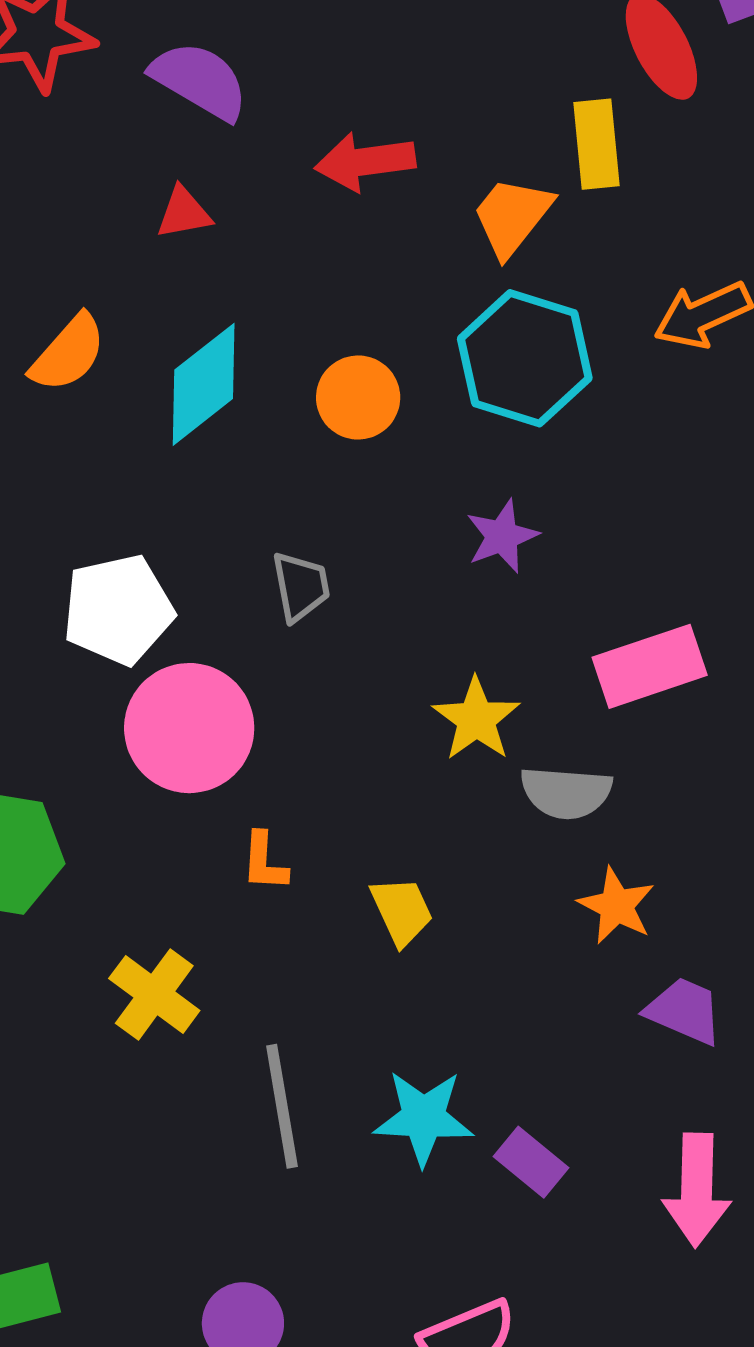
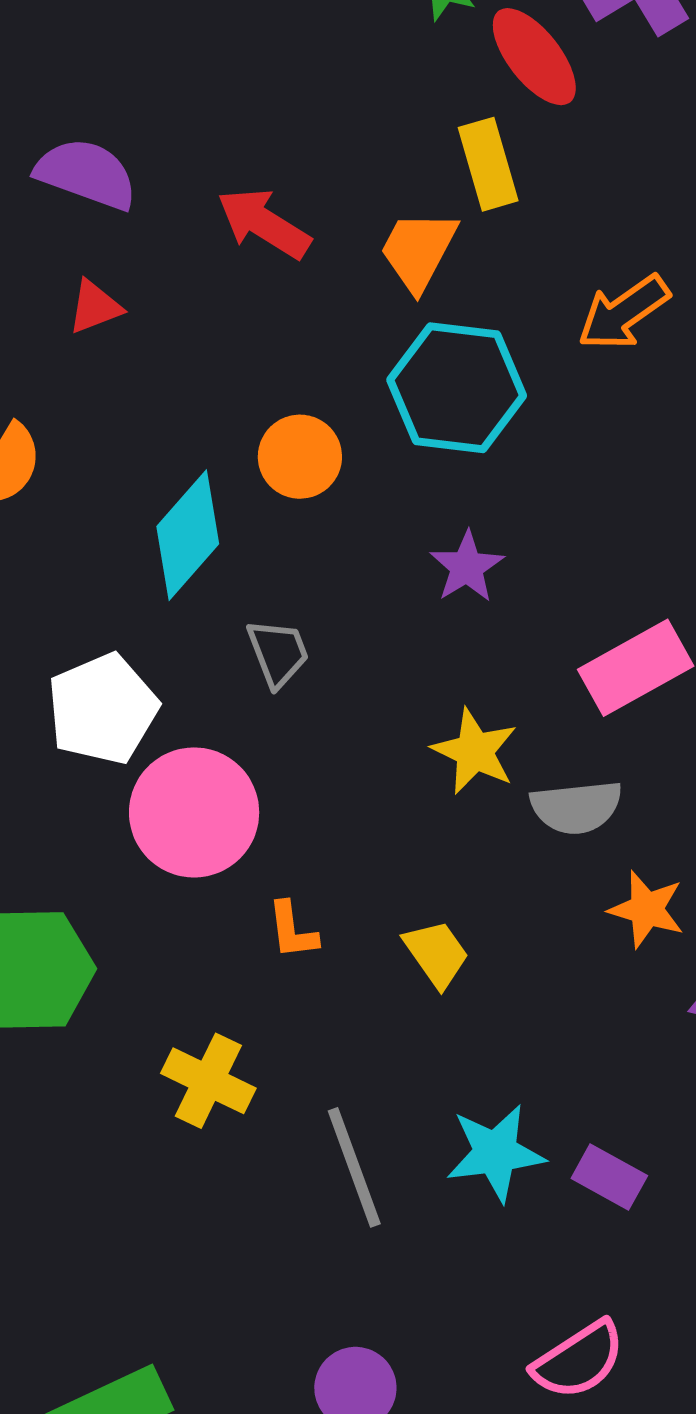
red arrow: (365, 161) -> (264, 223), turned 50
cyan diamond: (204, 384) -> (188, 535), moved

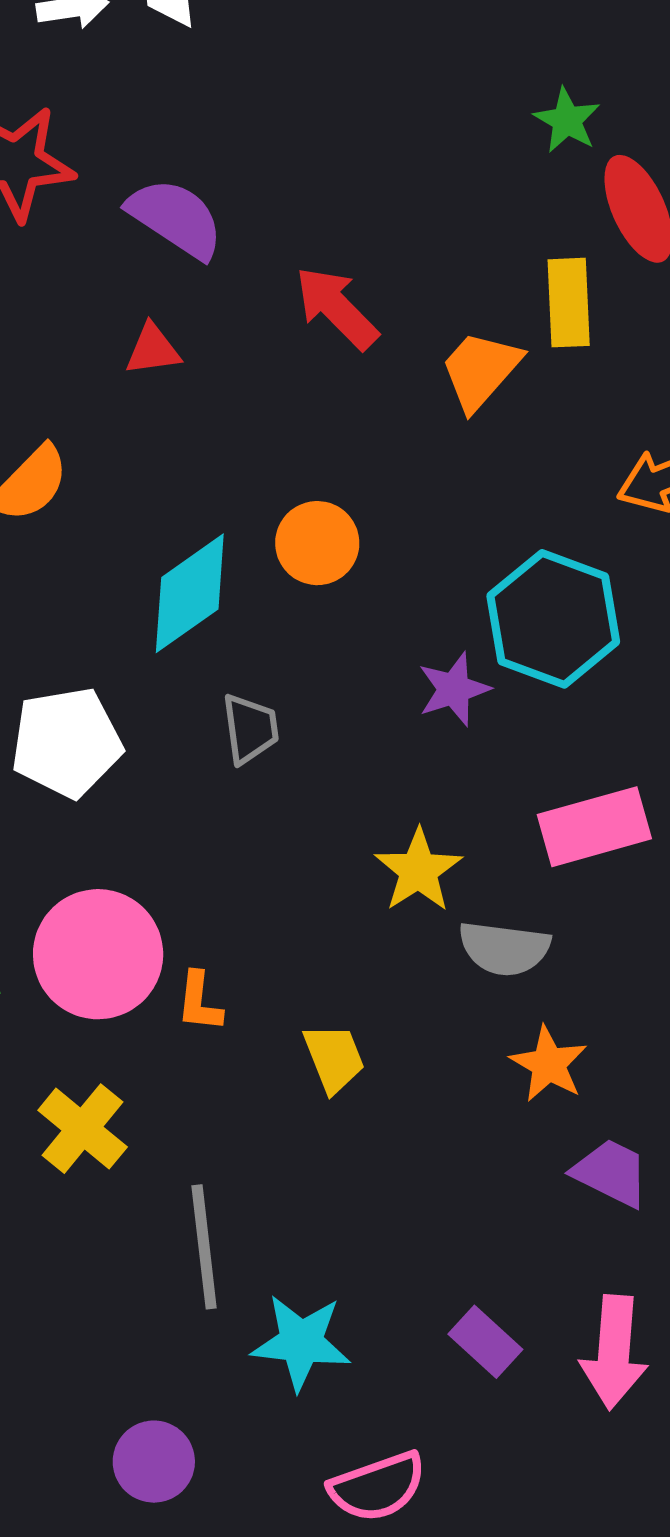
cyan hexagon: (457, 388) -> (553, 619), moved
pink circle: (194, 812) -> (98, 954), moved
cyan star: (495, 1153) -> (301, 1342), moved
purple rectangle: (609, 1177) -> (485, 1342), moved

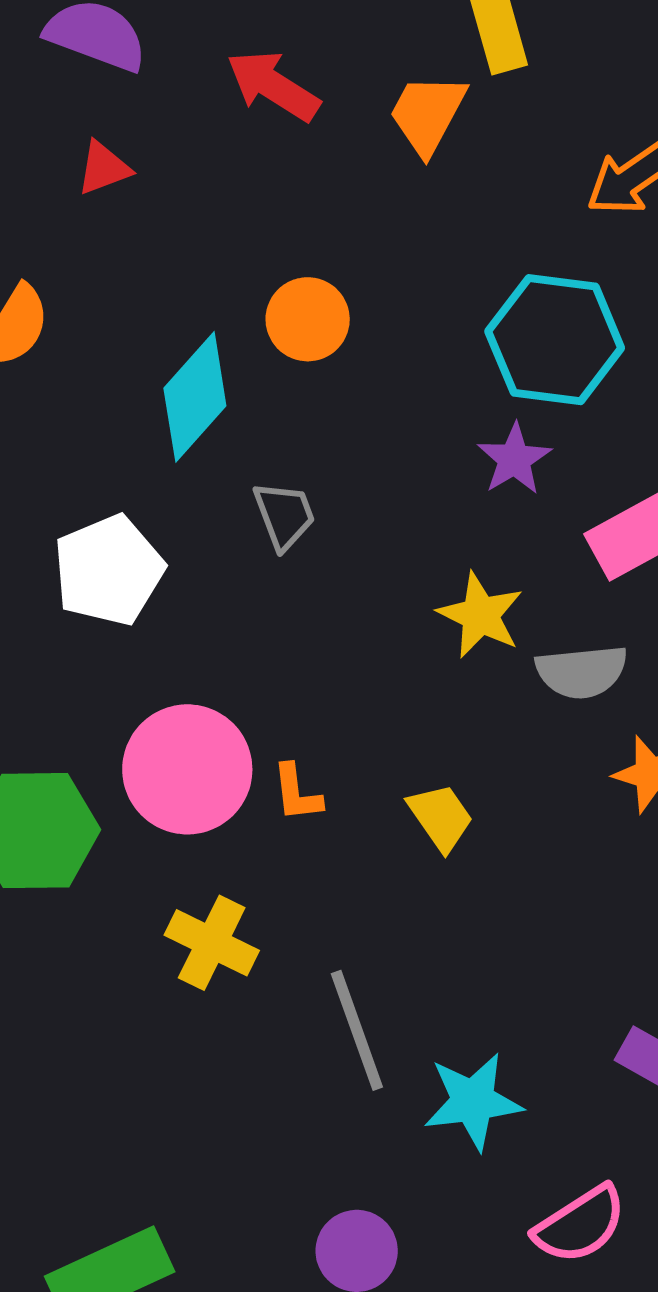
purple star: (454, 689) -> (514, 459), moved

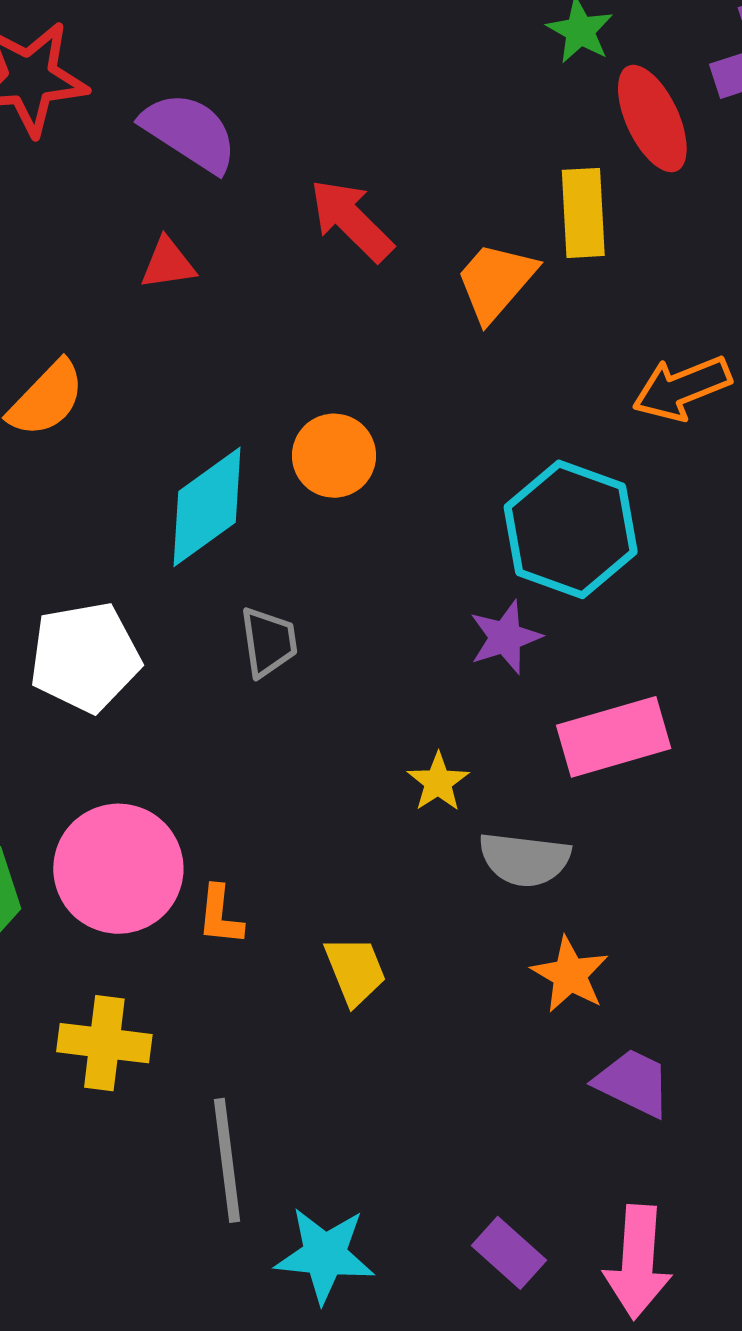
yellow star: (480, 615) -> (438, 782), size x0.7
yellow cross: (212, 943) -> (104, 1043), turned -32

